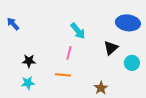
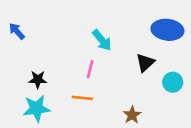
cyan star: (28, 83) -> (36, 108), size x1.5

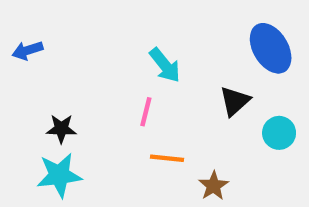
blue ellipse: (167, 30) -> (271, 48), turned 52
blue arrow: (17, 31) -> (27, 50), turned -66
orange line: (82, 98) -> (167, 158), moved

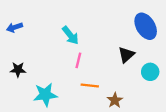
cyan arrow: (165, 65) -> (70, 35), moved
black star: (61, 129) -> (18, 70), moved
cyan star: (59, 175) -> (45, 95), moved

